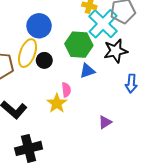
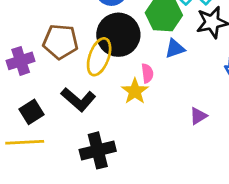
yellow ellipse: (27, 53) -> (99, 57), moved
black circle: (44, 60) -> (118, 35), size x2.0

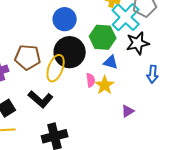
blue triangle: (175, 48) -> (111, 62), turned 35
yellow star: (135, 91) -> (105, 85), moved

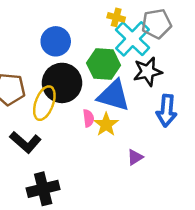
blue triangle: (111, 62) -> (114, 96), size x1.8
blue arrow: (153, 74) -> (167, 111), size x1.4

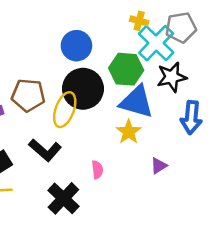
pink semicircle: (88, 118) -> (97, 170), moved
black cross: (43, 189) -> (63, 198), turned -32

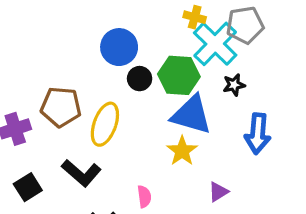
black star: (172, 77) -> (234, 85), size x0.6
black circle: (83, 89) -> (140, 79), moved, size x0.5

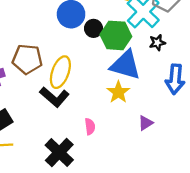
black circle: (140, 79) -> (93, 28), moved
black L-shape: (81, 173) -> (54, 97), moved

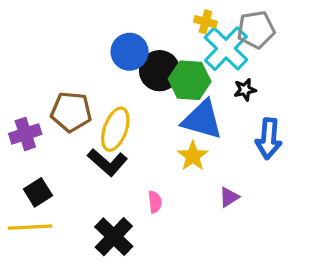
black circle: (93, 28) -> (160, 71), size x1.6

